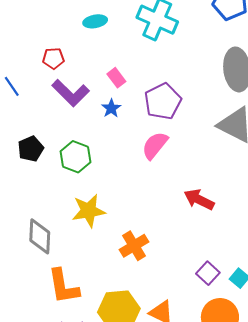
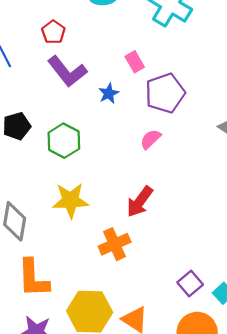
red pentagon: (53, 58) -> (53, 32), turned 30
pink rectangle: (116, 78) -> (135, 62), moved
pink semicircle: (155, 145) -> (151, 139), size x0.7
red arrow: (199, 200) -> (140, 202), moved, turned -88

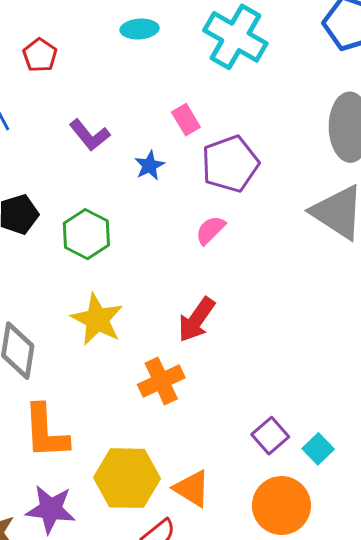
red pentagon: (53, 32) -> (40, 55), moved
purple L-shape: (67, 71) -> (90, 135), size x0.7
yellow star: (71, 200) -> (97, 320), turned 30

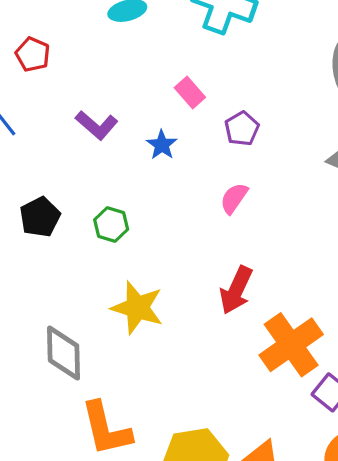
purple pentagon: (230, 164) -> (242, 129), size x0.6
green hexagon: (86, 234) -> (111, 225), size x0.7
orange cross: (161, 381) -> (291, 345), moved, size x1.4

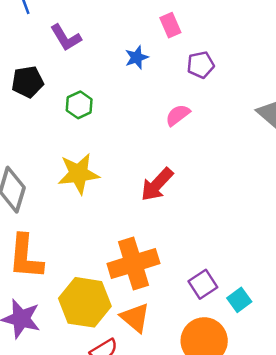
purple L-shape: (97, 125) -> (66, 38), moved
yellow star: (137, 308) -> (79, 174), turned 30
orange cross: (291, 345) -> (133, 264), moved

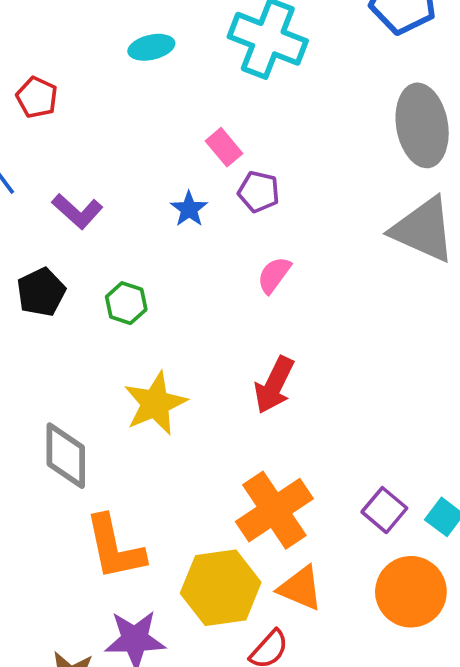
purple pentagon: (201, 65) -> (259, 192), moved, turned -30

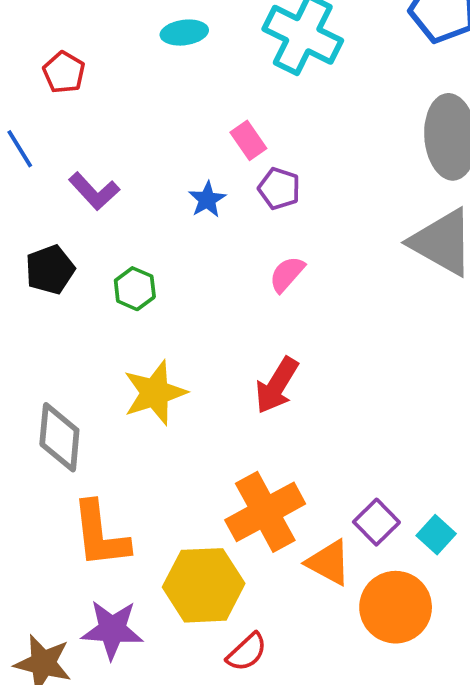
orange triangle: (300, 588) -> (329, 562), moved

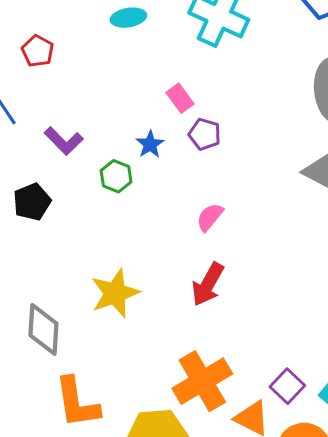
pink semicircle: (287, 274) -> (210, 217), moved
green hexagon: (135, 289) -> (116, 176), moved

